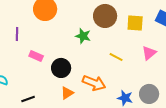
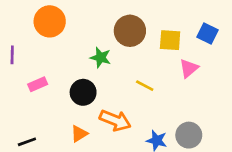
pink triangle: (149, 53) -> (189, 68), moved
pink rectangle: (36, 56) -> (38, 84), turned -48
black circle: (61, 68) -> (83, 92), moved

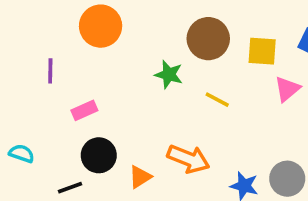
yellow line: (145, 86) -> (217, 100), moved
black circle: (83, 92) -> (99, 155), moved

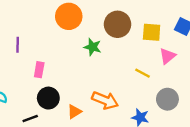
orange circle: (101, 26) -> (69, 16), moved
yellow line: (217, 100) -> (142, 73), moved
pink rectangle: (84, 110) -> (39, 70), turned -56
gray circle: (287, 179) -> (167, 99), moved

